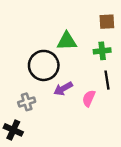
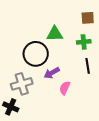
pink semicircle: (89, 98) -> (65, 88), moved
gray cross: (27, 102) -> (22, 84), size x1.5

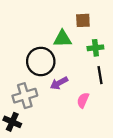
brown square: (88, 18) -> (83, 20), moved
pink semicircle: (65, 88) -> (83, 100), moved

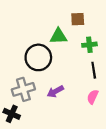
purple arrow: (59, 83) -> (55, 92), moved
pink semicircle: (83, 100) -> (93, 97), moved

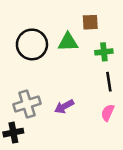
black circle: (38, 57) -> (32, 44), moved
black cross: (12, 114) -> (13, 133), turned -35

